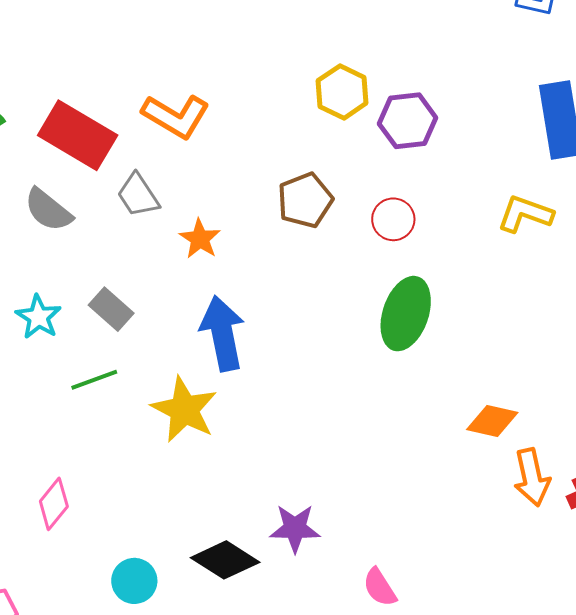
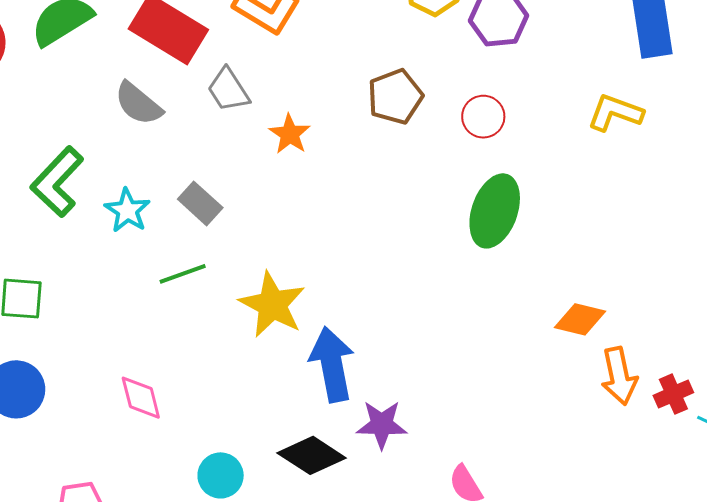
blue arrow: (222, 333) -> (332, 364), moved
pink diamond: (54, 504) -> (141, 398), turned -54

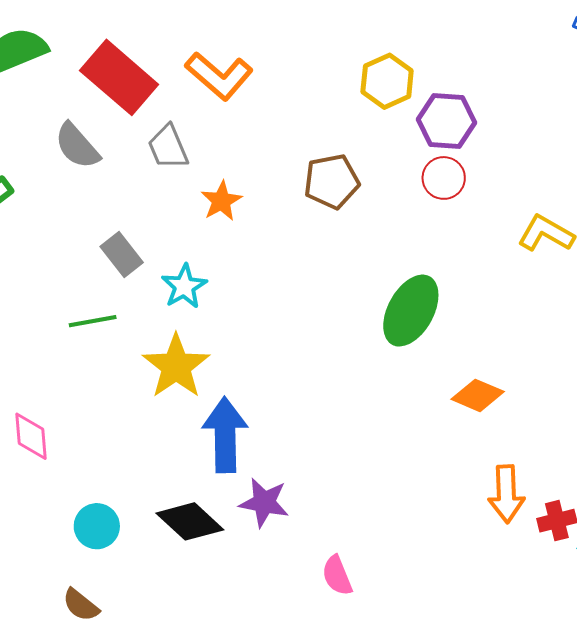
red circle: (483, 117) -> (444, 178), moved
cyan star: (127, 211) -> (184, 286), moved
orange diamond: (580, 319) -> (478, 395), moved

